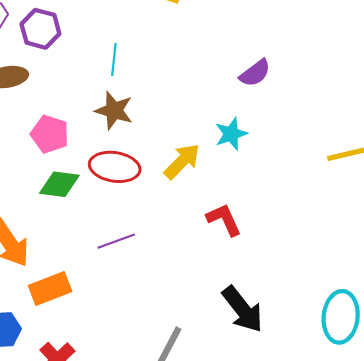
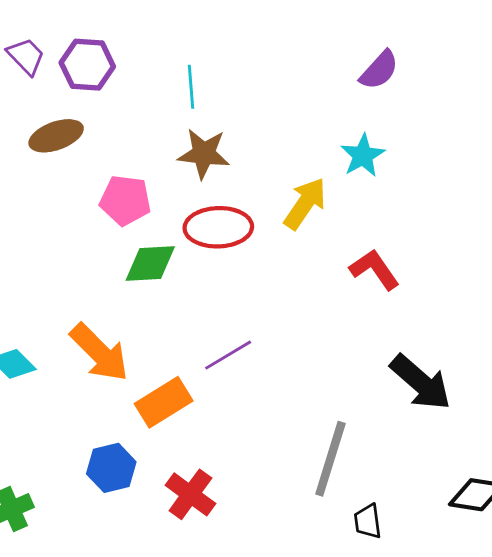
purple line: (116, 241) -> (228, 355), moved

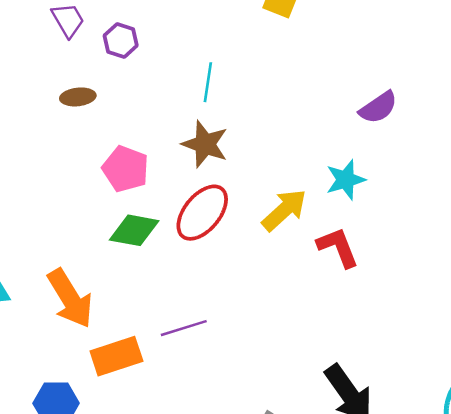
purple hexagon: (87, 65) -> (121, 40), size x0.7
brown ellipse: (56, 136) -> (78, 97), size x0.7
red ellipse: (218, 227) -> (202, 213), turned -62
red L-shape: (374, 269) -> (338, 247), moved

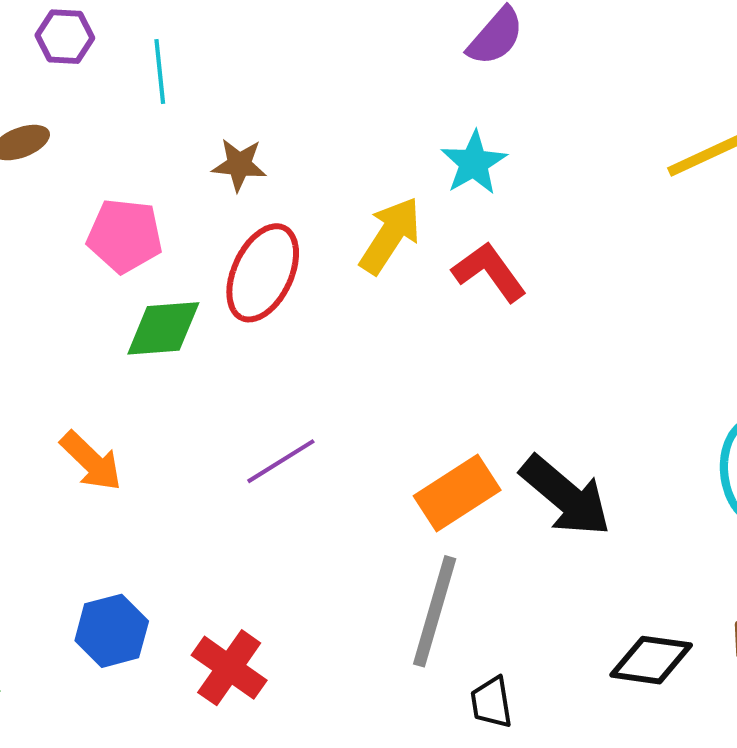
cyan line: (208, 82) -> (160, 71), moved
brown star: (205, 144) -> (239, 165), size x0.7
orange arrow: (70, 298) -> (91, 461), size x0.7
orange rectangle: (116, 356) -> (457, 493), moved

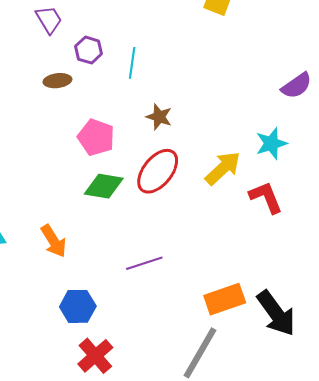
purple hexagon: (65, 37) -> (89, 50), moved
blue hexagon: (112, 631) -> (78, 306), moved

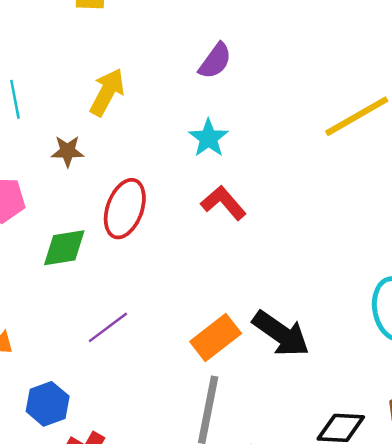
yellow arrow: (223, 168) -> (107, 92), moved
red ellipse: (158, 171) -> (125, 209), moved
green diamond: (104, 186) -> (64, 248), moved

